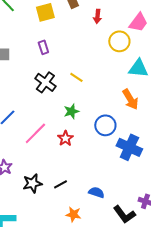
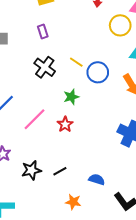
blue circle: (105, 125) -> (98, 72), moved

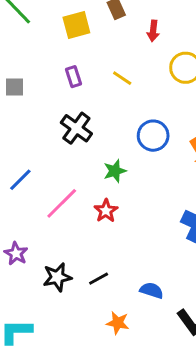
yellow line: (76, 62) -> (122, 78), moved

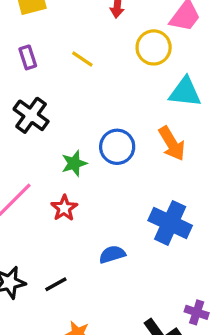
blue circle: (153, 136) -> (117, 147), moved
blue semicircle: (152, 290) -> (112, 254), moved, turned -35

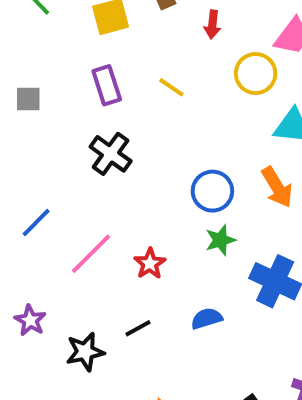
purple rectangle: (28, 57) -> (107, 85), size x1.4
green star: (74, 163) -> (220, 240), moved
black line: (56, 284) -> (138, 328), moved

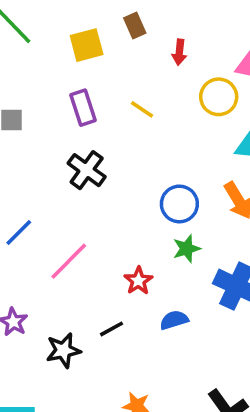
red star: (150, 264) -> (138, 281), moved

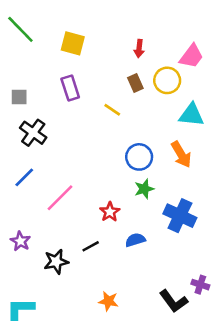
brown rectangle: (135, 25) -> (135, 83), moved
yellow square: (87, 45) -> (73, 43), turned 30
yellow line: (142, 109) -> (112, 110), moved
black cross: (87, 170) -> (33, 133), moved

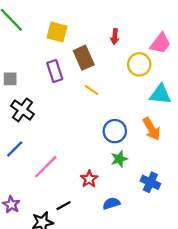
brown rectangle: (135, 83) -> (84, 58), moved, size x1.5
blue cross: (180, 216) -> (150, 182), size x0.7
black line: (91, 246) -> (64, 206), moved

